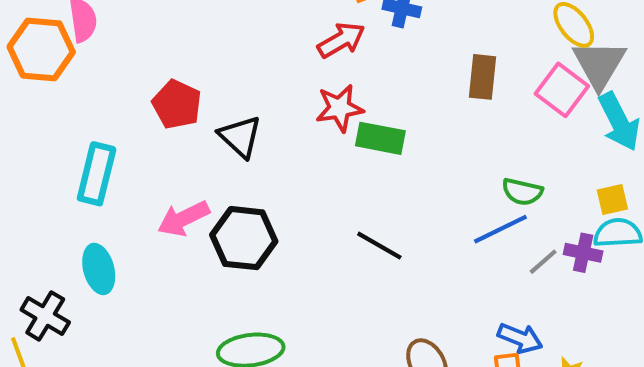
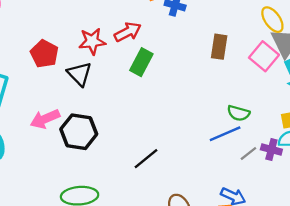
red arrow: (341, 40) -> (128, 32), moved
red star: (340, 108) -> (92, 41), moved
green rectangle: (380, 138) -> (141, 62), moved, turned -76
black line: (379, 246) -> (146, 159), moved, turned -72

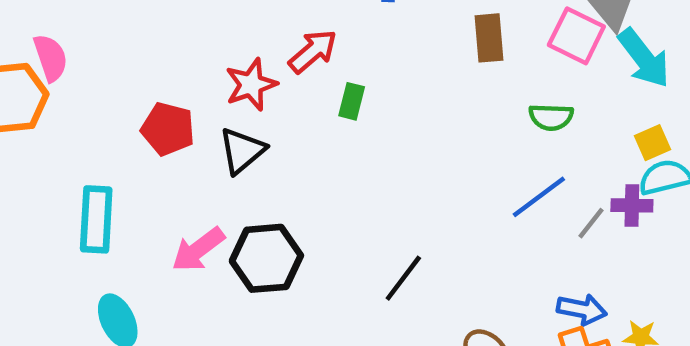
green rectangle: (141, 62) -> (352, 101), size x0.7
black triangle: (79, 74) -> (242, 151), turned 48
green semicircle: (238, 113) -> (551, 117), moved

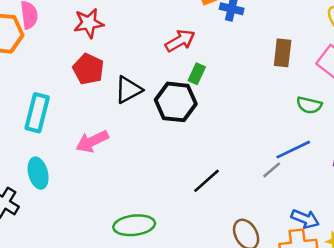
red star: (251, 85) -> (89, 23), moved
gray line: (591, 223) -> (272, 170), moved
black hexagon: (266, 258) -> (176, 102), moved

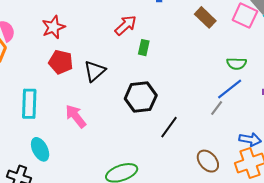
brown rectangle: (283, 53) -> (205, 17), turned -40
black hexagon: (176, 102) -> (141, 97), moved
green semicircle: (309, 105) -> (237, 64), moved
pink arrow: (92, 141) -> (76, 116), turned 90

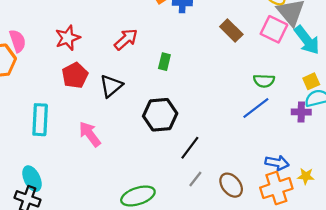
red arrow: (126, 25) -> (126, 39), moved
red pentagon: (61, 62) -> (75, 75), turned 30
gray line: (217, 108) -> (195, 179), moved
cyan ellipse: (40, 149) -> (32, 179), moved

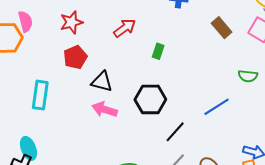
black triangle: (111, 86) -> (102, 82), moved, turned 50
blue line: (256, 108) -> (217, 107), moved
pink arrow: (90, 134) -> (105, 110), moved, turned -40

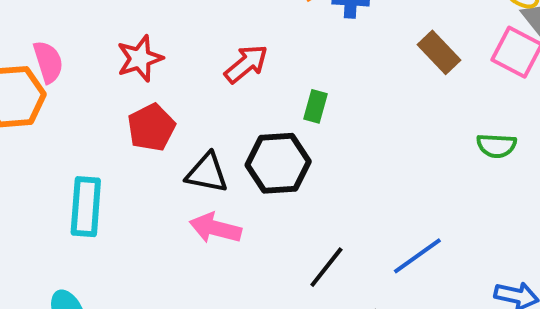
black hexagon: (150, 99) -> (278, 163), moved
blue line: (217, 107) -> (417, 256), moved
black line: (175, 132) -> (326, 267), moved

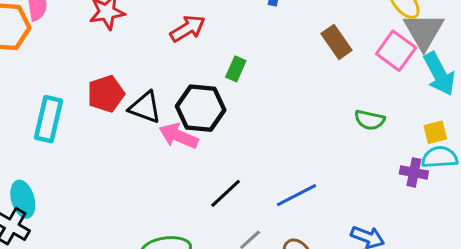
red pentagon: (151, 127) -> (106, 94), moved
pink arrow: (215, 228) -> (179, 136), moved

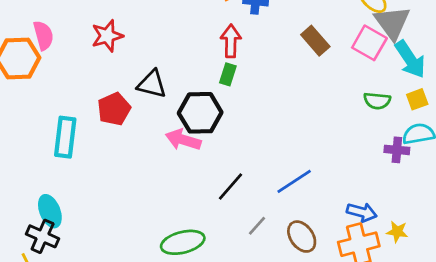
red arrow: (188, 28) -> (231, 41), moved, turned -52
black triangle: (145, 107) -> (152, 84), moved
green semicircle: (370, 120) -> (377, 101), moved
yellow square: (435, 132) -> (417, 99), moved

